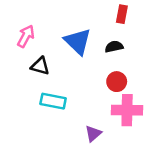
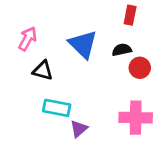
red circle: (117, 82) -> (140, 68), moved
purple triangle: (93, 134) -> (79, 129), moved

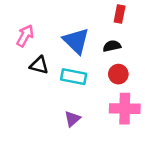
red circle: (140, 68) -> (118, 74), moved
cyan rectangle: (57, 108) -> (74, 77), moved

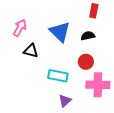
red circle: (118, 74) -> (86, 62), moved
cyan rectangle: (74, 77) -> (58, 76), moved
purple triangle: (72, 119) -> (65, 101), moved

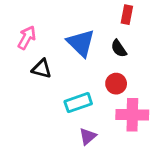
black semicircle: (88, 36) -> (119, 48), turned -112
cyan rectangle: (58, 76) -> (78, 103), turned -30

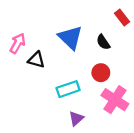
red rectangle: (127, 15) -> (122, 18), moved, turned -49
pink arrow: (27, 38) -> (18, 43), moved
pink cross: (132, 115) -> (115, 100), turned 32

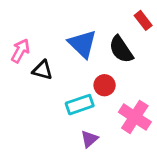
black semicircle: (103, 42) -> (121, 49), size x1.5
red circle: (101, 73) -> (105, 85), moved

